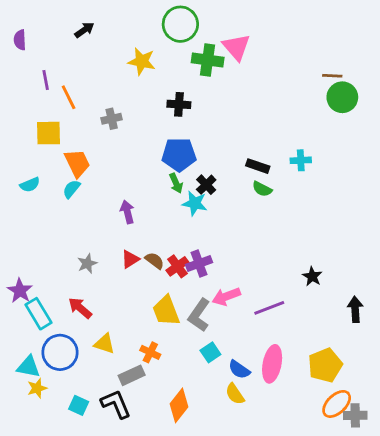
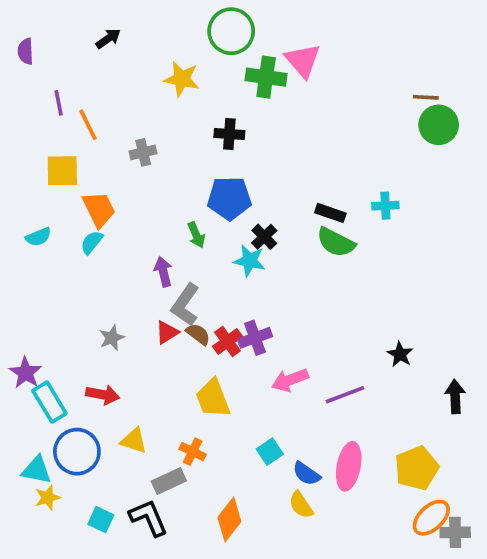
green arrow: (176, 183) -> (196, 235), moved
green semicircle: (262, 189) -> (336, 242), size x1.5
red arrow: (80, 308) -> (103, 395), turned 150
gray L-shape: (199, 315) -> (185, 305), moved

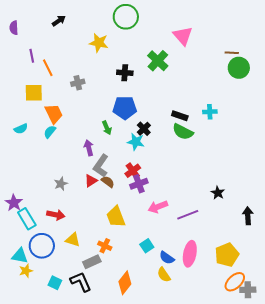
pink triangle: (303, 61) -> (183, 36), moved
green cross: (266, 77) -> (158, 61), moved, turned 35
red cross: (228, 341) -> (133, 171), moved

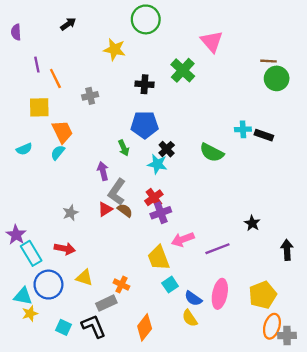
black rectangle: (180, 116) -> (264, 135), moved
yellow trapezoid: (116, 217) -> (158, 258), moved
orange ellipse: (235, 282) -> (272, 326), turned -30

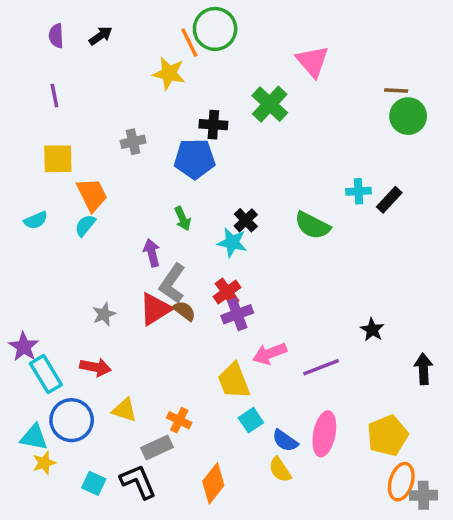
purple semicircle: (16, 32) -> (56, 36), moved
orange line: (55, 78) -> (189, 43), moved
blue pentagon: (145, 125) -> (195, 159), moved
black rectangle: (264, 135) -> (389, 200), turned -66
red triangle: (105, 209) -> (155, 309), size x1.5

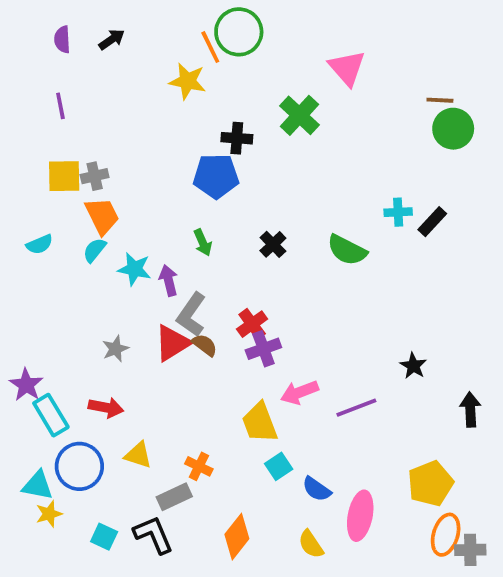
gray cross: (133, 142) -> (95, 176), moved
cyan star: (232, 242) -> (134, 269), moved
pink ellipse: (324, 434) -> (360, 516), moved
yellow semicircle: (280, 470) -> (311, 544), moved

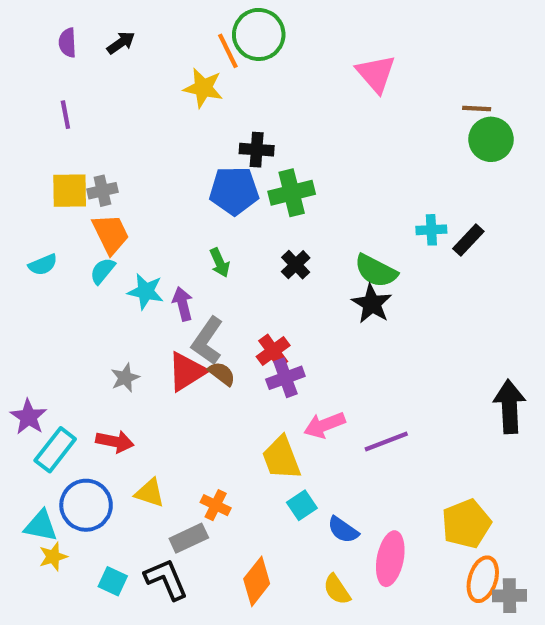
green cross: (299, 115) -> (292, 193), moved, turned 33
black star: (413, 366) -> (372, 304), moved, size x1.4
black arrow: (470, 409) -> (509, 407), moved, size x1.4
cyan rectangle: (51, 415) -> (55, 450), turned 69

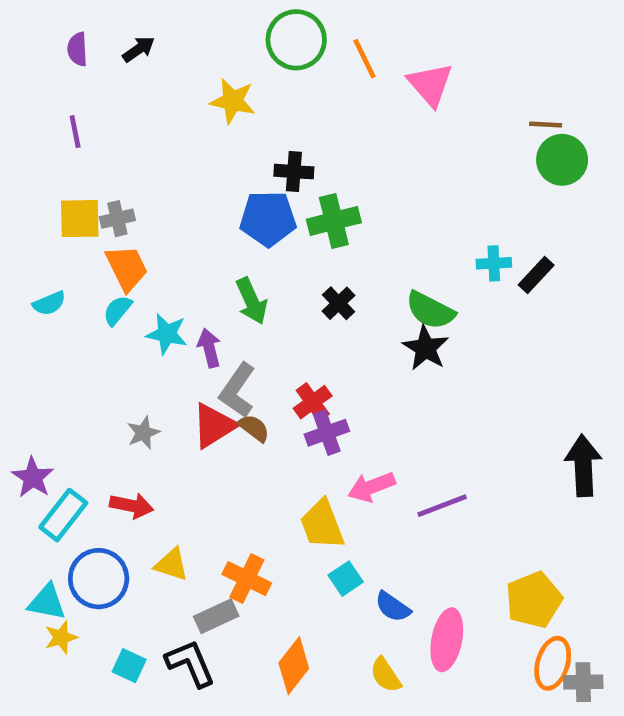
orange line: (228, 51) -> (364, 59), moved
green arrow: (220, 263) -> (252, 301), size x1.4
orange cross: (216, 505) -> (247, 579), size x1.4

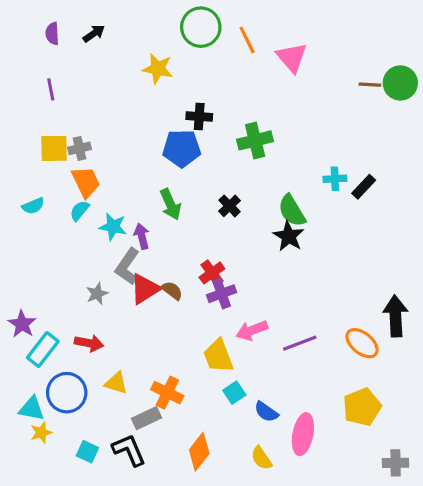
green circle: (562, 160) -> (400, 83), moved
green cross: (334, 221) -> (255, 140), moved
green semicircle: (430, 310) -> (292, 211), turned 32
gray L-shape: (237, 390) -> (127, 267), moved
orange ellipse: (553, 663) -> (362, 343), moved, turned -68

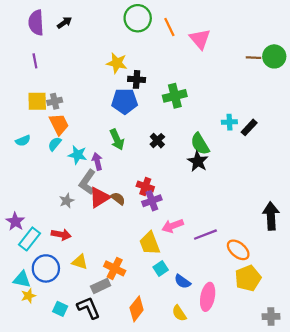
purple semicircle: (52, 34) -> (36, 23), size x1.6
yellow star: (158, 69) -> (117, 63), moved
red cross: (212, 273) -> (145, 186), turned -35
orange ellipse: (362, 343) -> (238, 250), moved

